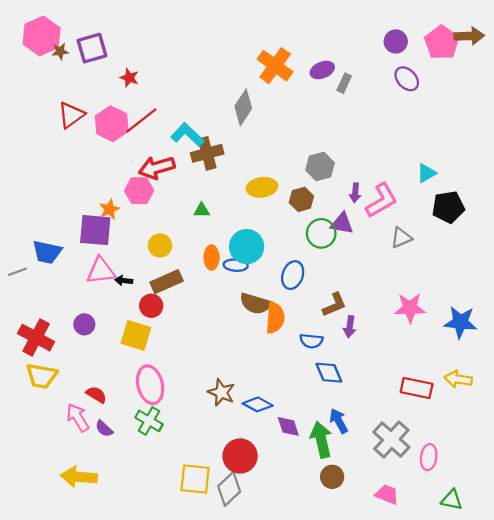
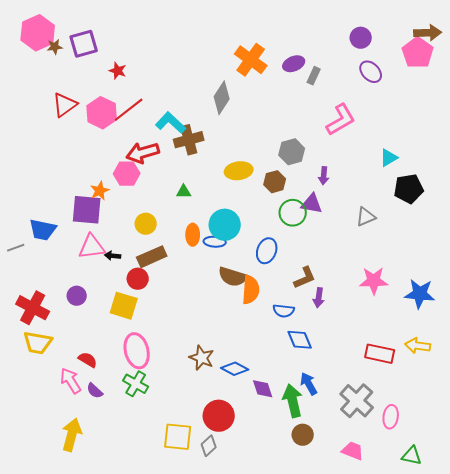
pink pentagon: (442, 43) -> (418, 53), moved
pink L-shape: (381, 200) -> (341, 120), moved
yellow arrow: (79, 477) -> (72, 435), turned 100
gray diamond: (229, 489) -> (209, 446), size x0.7

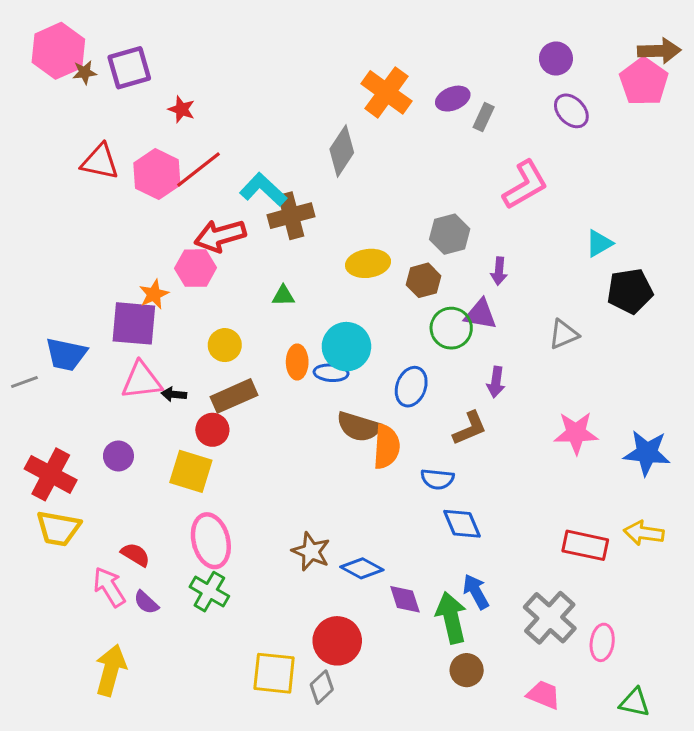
red triangle: (65, 105) -> (100, 162), turned 48
purple arrow: (319, 298) -> (496, 382), moved

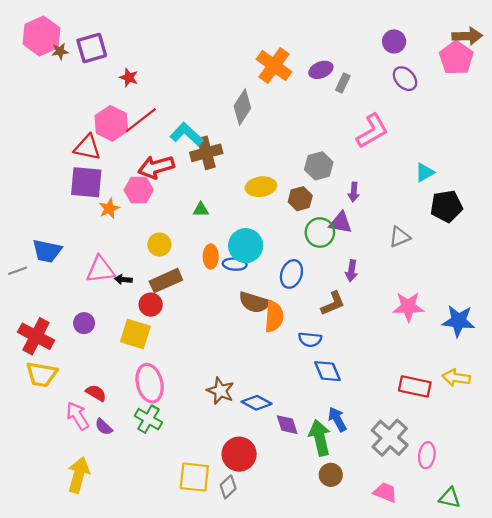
red triangle: (100, 162) -> (87, 147), moved
purple square: (134, 323) -> (86, 182), moved

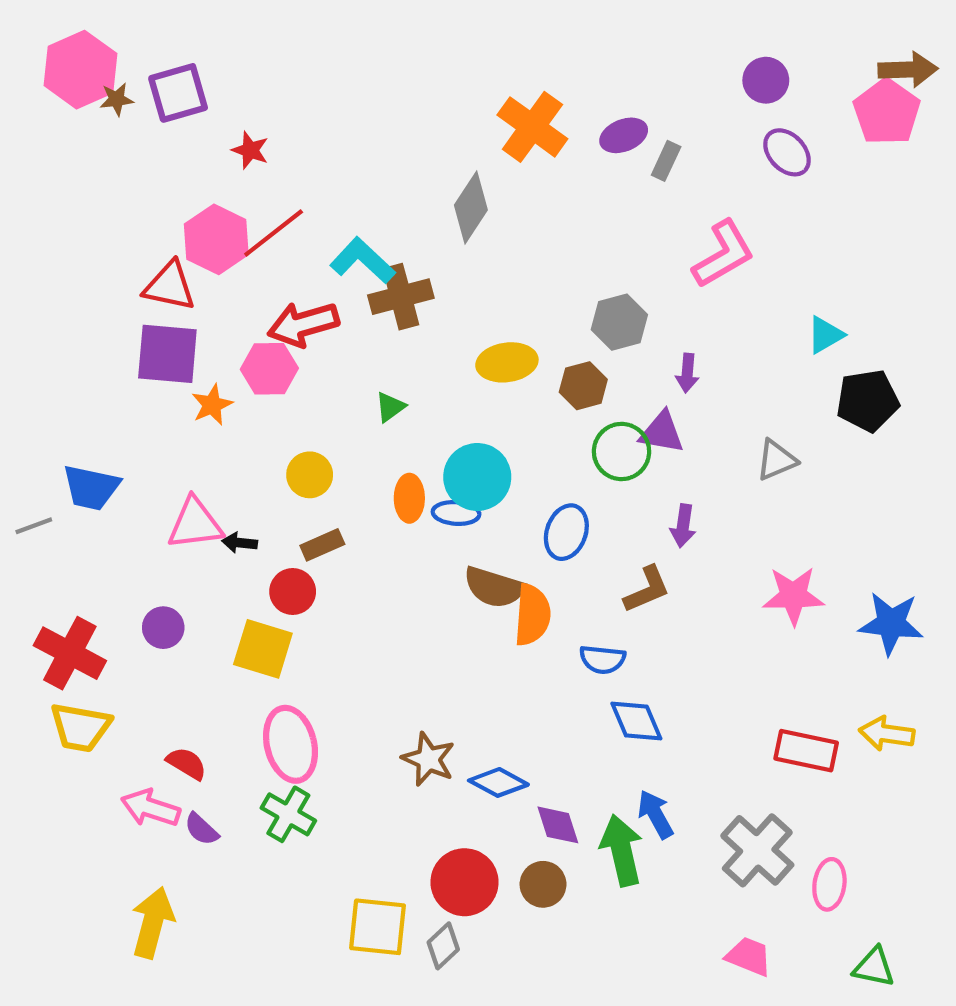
green triangle: (201, 210) -> (390, 407), turned -35
brown rectangle: (166, 281) -> (322, 545), size x0.7
pink arrow: (78, 416) -> (150, 808), turned -40
brown circle: (331, 475) -> (543, 884), moved

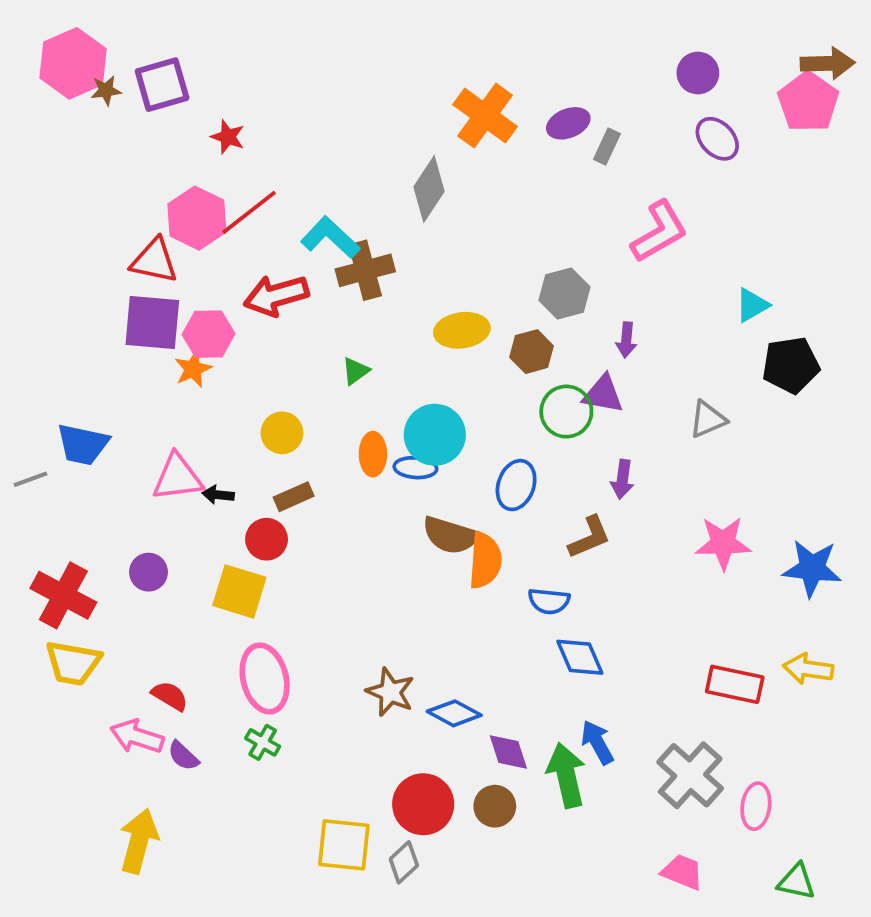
pink hexagon: (269, 369) -> (208, 334), moved
green cross: (288, 814) -> (263, 742), size x0.7

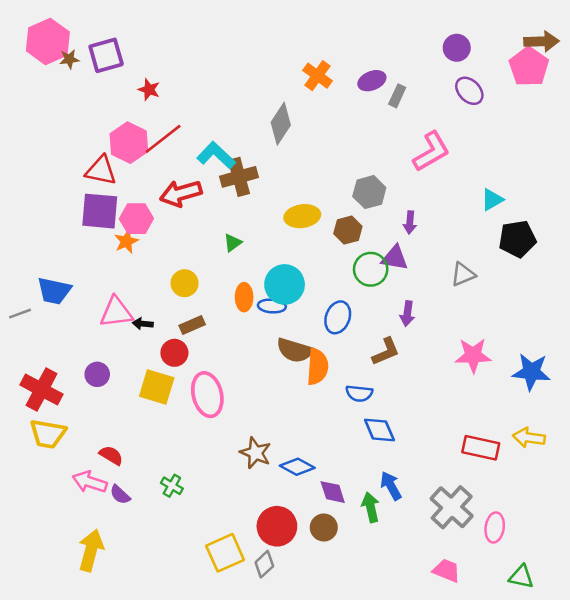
orange cross: (485, 116) -> (317, 76), size x0.7
pink ellipse: (265, 679) -> (207, 395), moved
green arrow: (566, 775) -> (371, 507), size x0.7
yellow square: (344, 845) -> (225, 553), turned -30

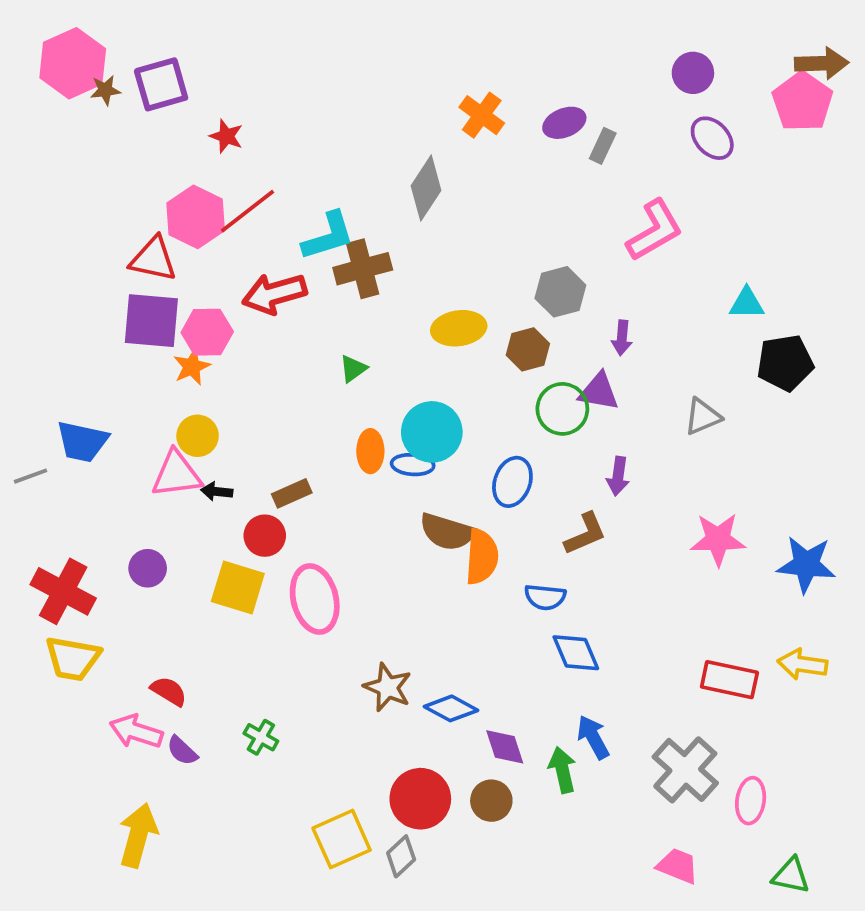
cyan L-shape: (216, 155) -> (328, 236), turned 120
cyan triangle: (492, 200) -> (747, 303), turned 30
yellow circle: (185, 283) -> (198, 436), moved

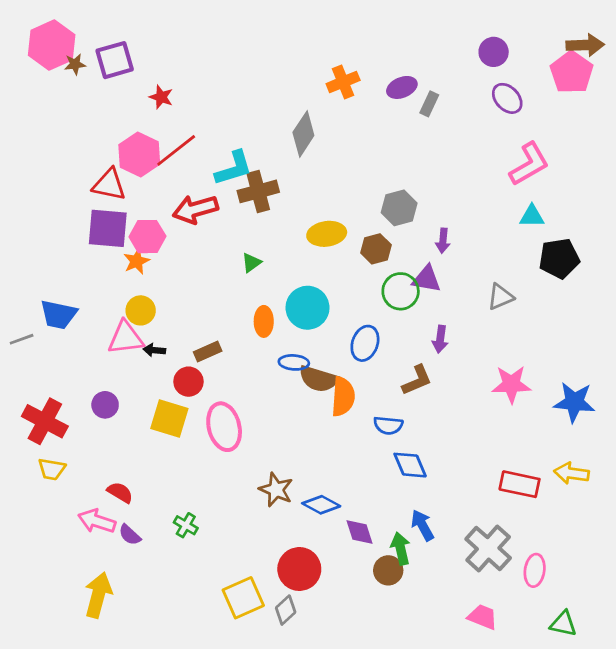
orange cross: (482, 115) -> (343, 82), turned 32
pink L-shape: (655, 230) -> (529, 164), moved
blue ellipse: (413, 465) -> (294, 362), moved
yellow trapezoid: (73, 659) -> (52, 469), size x0.7
brown circle: (491, 801) -> (388, 570), moved

